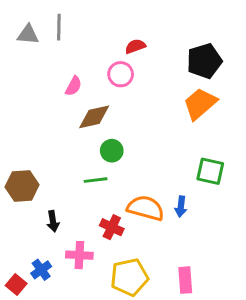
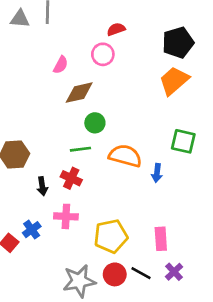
orange semicircle: (146, 208) -> (125, 156), moved
red cross: (112, 227) -> (71, 178), moved

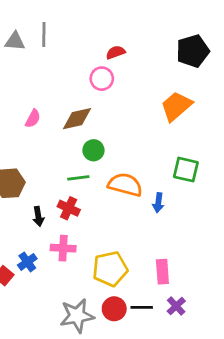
black pentagon: (178, 42) -> (193, 51), moved
pink semicircle: (61, 65) -> (33, 119), moved
black line: (141, 273) -> (142, 307), turned -30

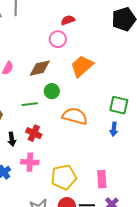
orange trapezoid: (176, 106) -> (82, 66), moved
green line: (78, 178) -> (30, 104), moved
blue arrow: (158, 203) -> (114, 129), moved

